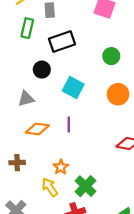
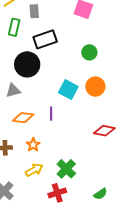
black circle: (42, 70) -> (27, 64), size x1.6
cyan square: (73, 87) -> (68, 90), moved
orange star: (61, 167) -> (33, 145), moved
yellow arrow: (50, 187) -> (34, 170), turned 96

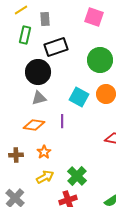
green circle: (89, 52) -> (100, 60), size x1.6
gray triangle: (13, 91) -> (39, 98), moved

